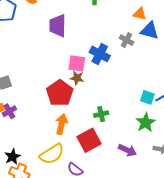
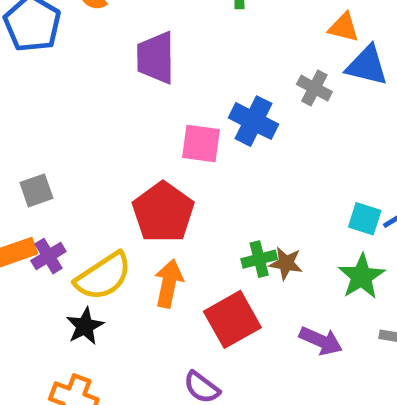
brown star: (77, 78) -> (286, 263), moved
yellow semicircle: (52, 154) -> (103, 276), moved
black star: (13, 157) -> (85, 326), moved

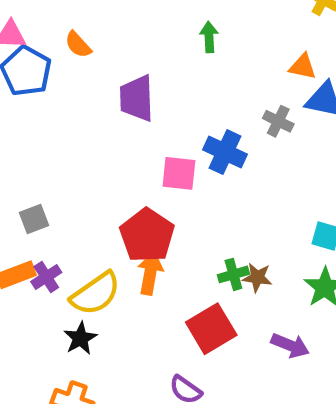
orange arrow: (169, 283) -> (150, 273), moved

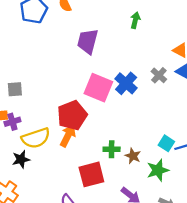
pink square: (179, 173) -> (98, 88), size x1.4
brown star: (257, 278) -> (133, 156), moved

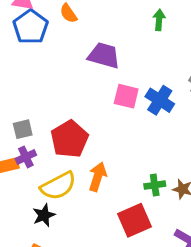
purple trapezoid: (88, 41) -> (104, 55), turned 100
pink square: (98, 88) -> (126, 96), moved, size x0.7
red pentagon: (72, 115) -> (70, 139), moved
purple cross: (12, 122) -> (26, 157), moved

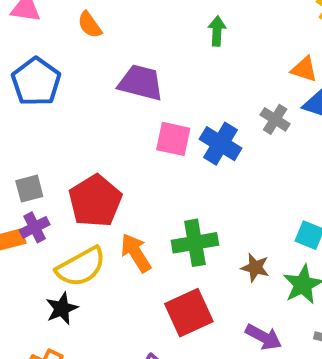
blue pentagon: (31, 27) -> (36, 82), moved
orange arrow: (98, 177) -> (136, 253), turned -48
green cross: (155, 185) -> (195, 243), moved, size x1.5

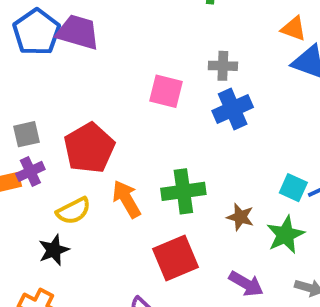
purple trapezoid: (141, 83) -> (78, 32), moved
gray cross: (275, 119) -> (223, 66), moved, turned -32
blue cross: (221, 144) -> (233, 109), moved, turned 33
yellow semicircle: (81, 267) -> (73, 211), size x0.7

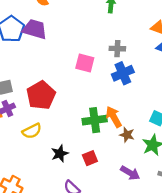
orange arrow: (126, 199) -> (114, 117), moved
black star: (54, 250) -> (60, 153), moved
red square: (175, 258) -> (90, 158), size x0.6

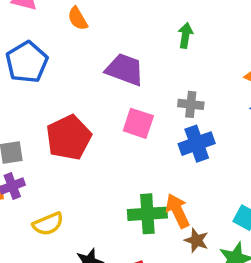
purple trapezoid: (35, 29) -> (125, 70), moved
red pentagon: (41, 95) -> (69, 137), moved

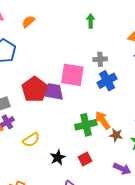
orange semicircle: (78, 18) -> (28, 22), turned 88
purple trapezoid: (125, 70) -> (53, 92), moved
pink square: (138, 123) -> (72, 75), size x1.4

